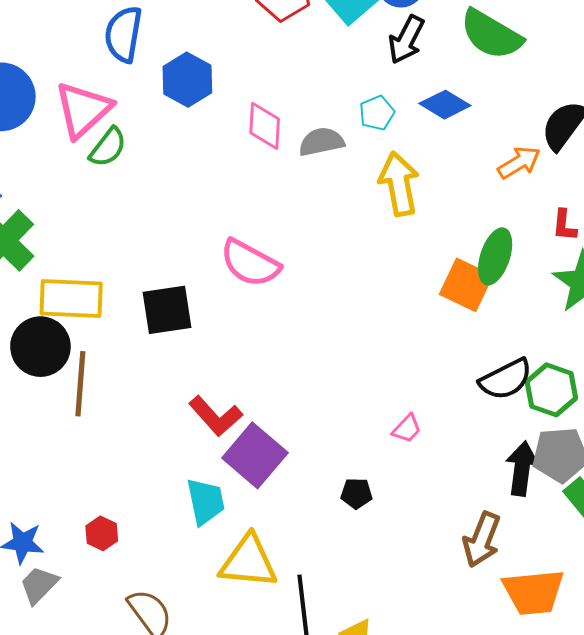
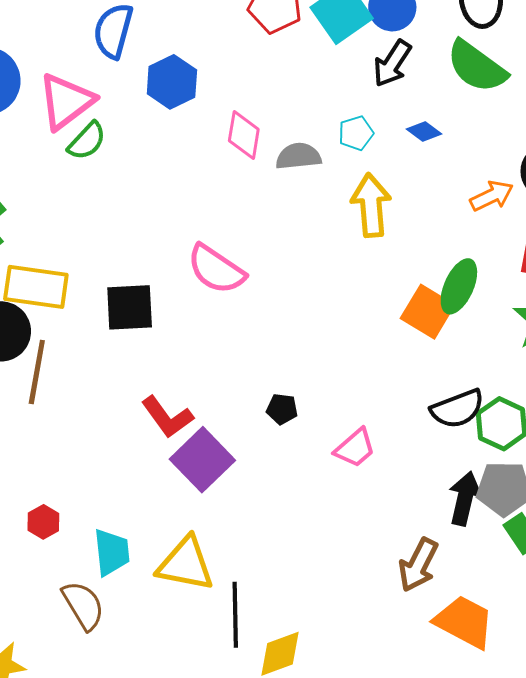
blue diamond: (445, 105) -> (424, 131), size x0.7
pink trapezoid: (407, 429) -> (355, 448), size x1.4
black pentagon: (356, 493) -> (282, 409), moved
cyan trapezoid: (206, 502) -> (112, 552), moved
orange trapezoid: (533, 592) -> (464, 622), turned -152

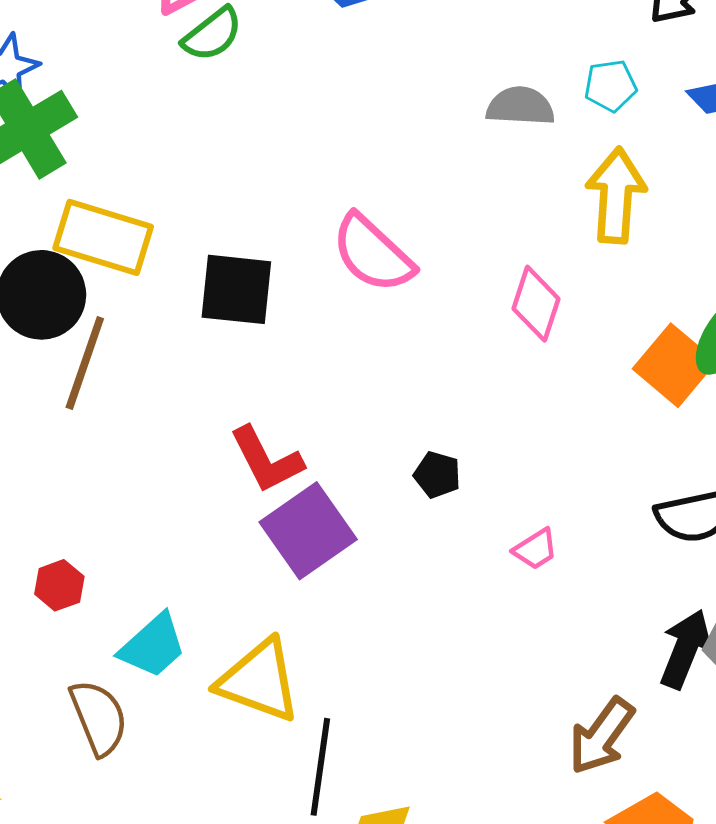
pink diamond: (244, 135) -> (536, 304), moved
pink trapezoid: (355, 448) -> (536, 549), size x0.7
cyan trapezoid: (112, 552) -> (153, 646), turned 45

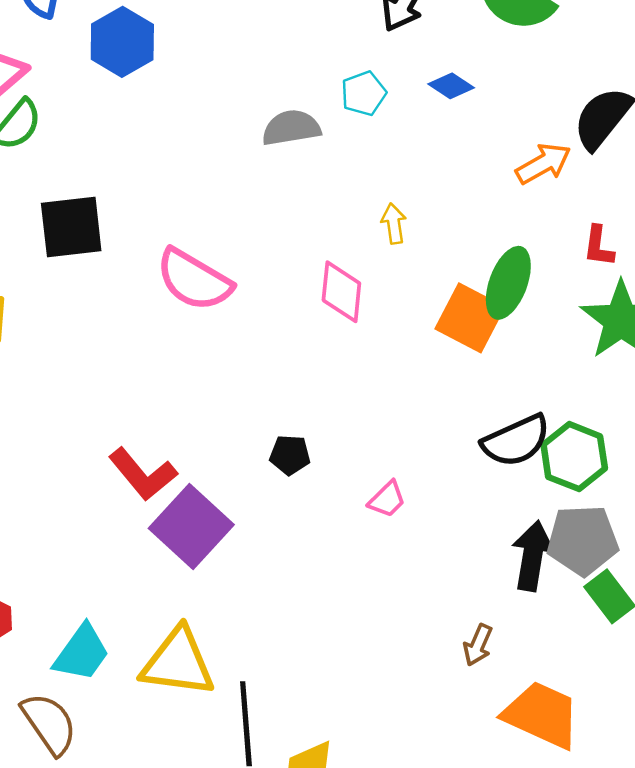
yellow arrow: (616, 195) -> (394, 224), moved, size x0.5
black square: (236, 289) -> (71, 227), moved
brown arrow: (601, 736) -> (478, 645), size x0.6

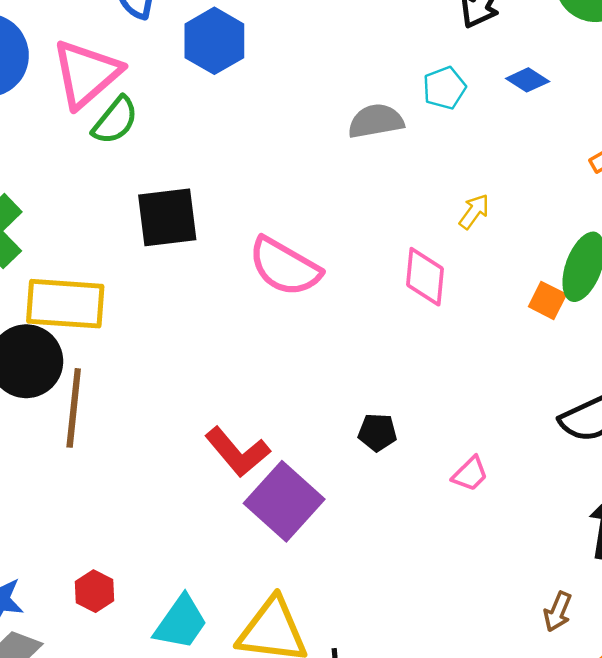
yellow arrow: (394, 224) -> (474, 211), turned 45
orange square: (470, 318) -> (547, 300), size x0.6

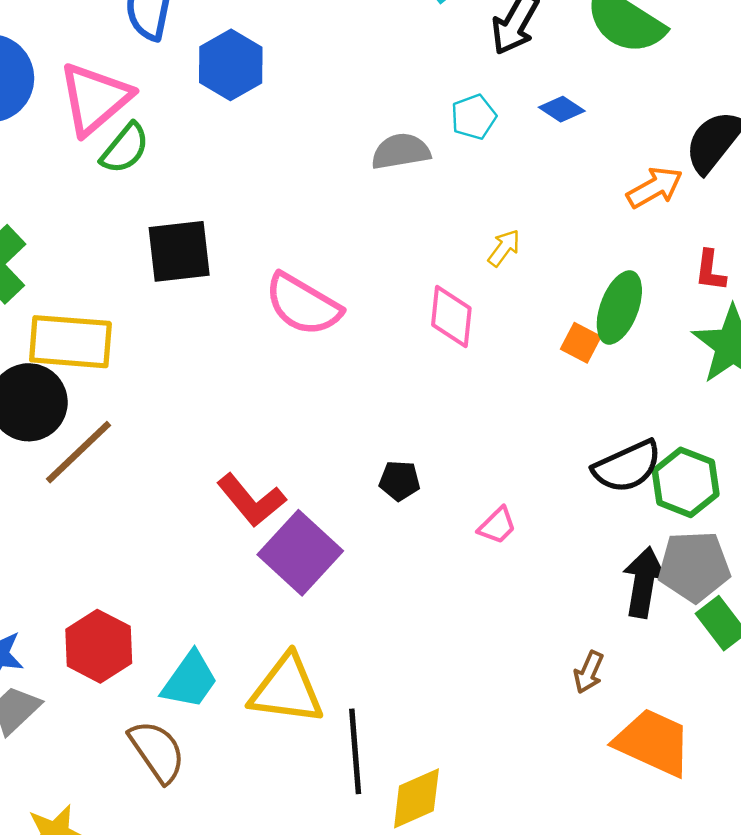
brown line: (74, 408) -> (78, 452), turned 40
red hexagon: (94, 591) -> (99, 646), size x1.6

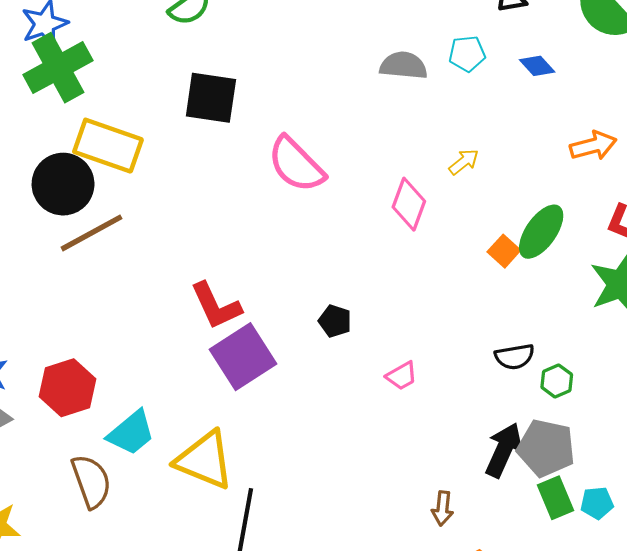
black semicircle: (627, 466) -> (515, 357), size x0.7
green hexagon: (686, 482) -> (557, 381), size x0.6
brown arrow: (589, 672) -> (443, 508), turned -32

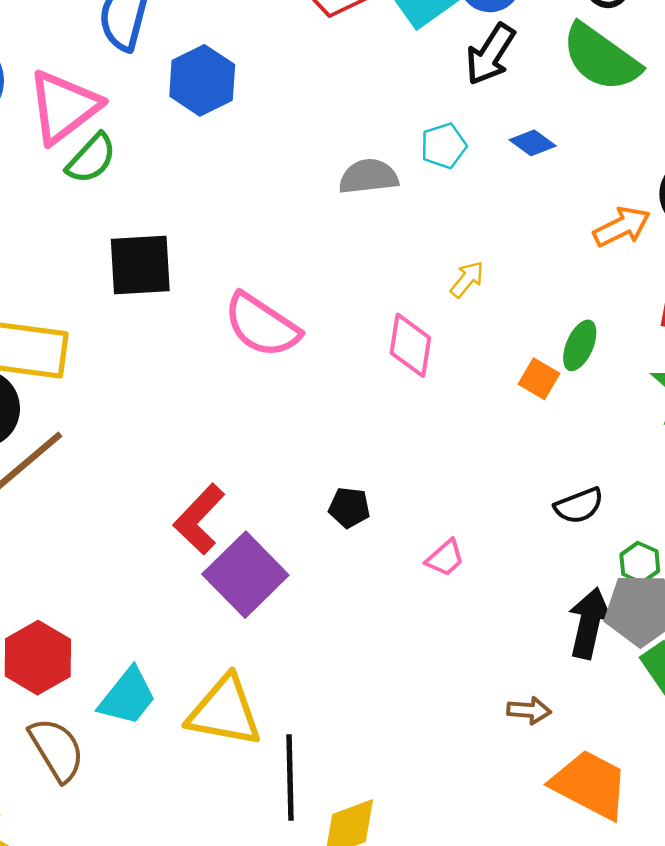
green ellipse: (541, 232) -> (580, 345), size x0.7
red L-shape: (216, 306) -> (199, 519), turned 80
green hexagon: (557, 381) -> (640, 563), moved
brown semicircle: (91, 481) -> (57, 749), moved
brown arrow: (443, 508) -> (529, 710), turned -80

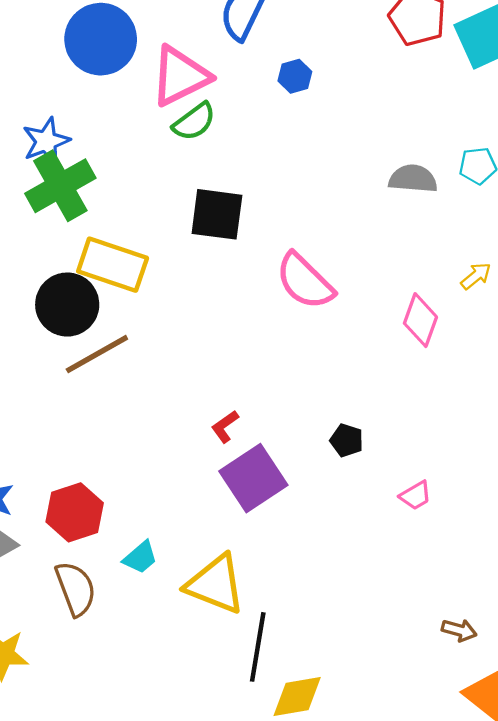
blue hexagon: (202, 80) -> (295, 76), size x0.6
red L-shape: (199, 519) -> (225, 427), size x0.6
cyan trapezoid: (127, 697) -> (140, 557), size x0.7

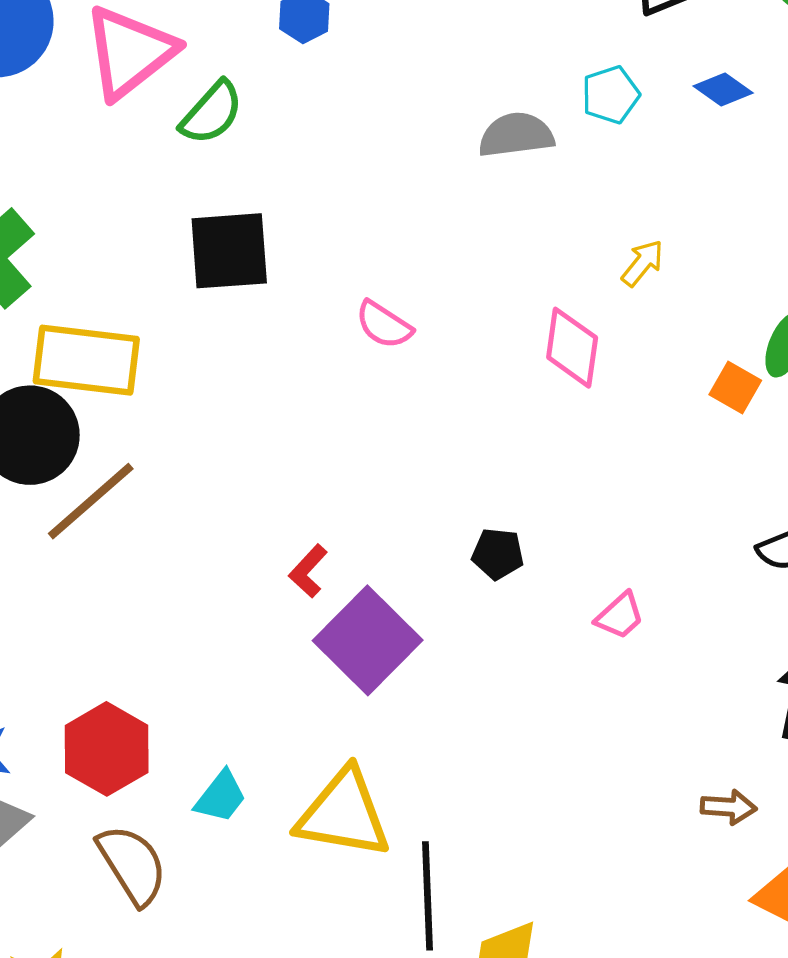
green semicircle: (194, 122) -> (212, 113), moved
pink semicircle: (305, 281) -> (384, 325), size x0.6

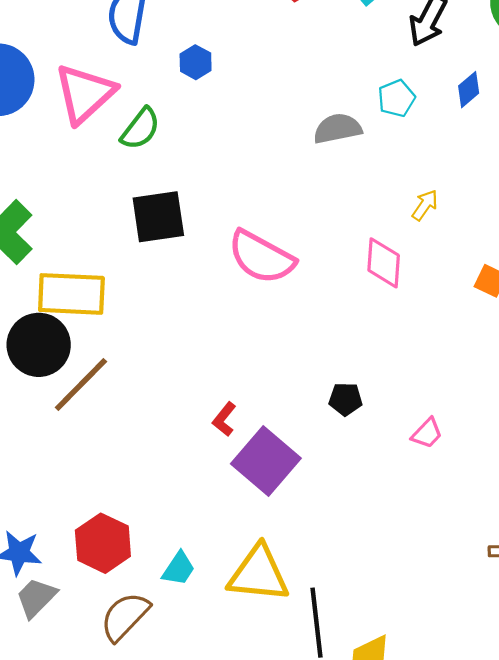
blue diamond: (723, 90) -> (469, 90), turned -72
pink semicircle: (384, 325) -> (261, 257), size x1.8
brown semicircle: (132, 865) -> (125, 617), turned -100

